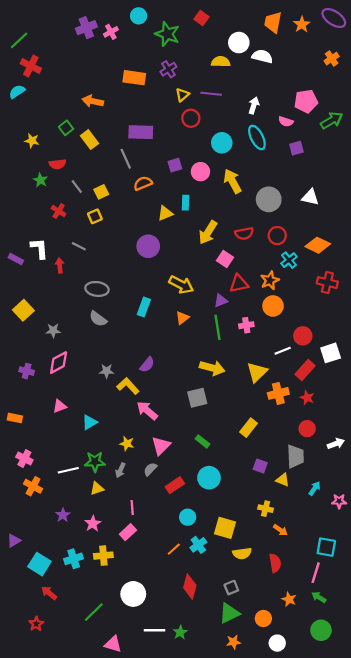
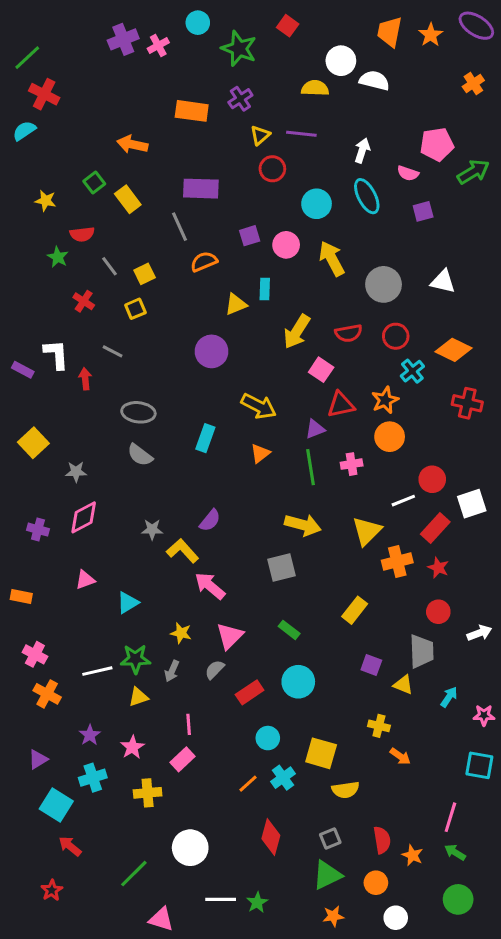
purple triangle: (14, 541) -> (38, 759), moved
cyan square: (326, 547) -> (479, 765), moved
cyan cross: (74, 559) -> (93, 778), moved
red semicircle: (275, 563) -> (382, 840), moved

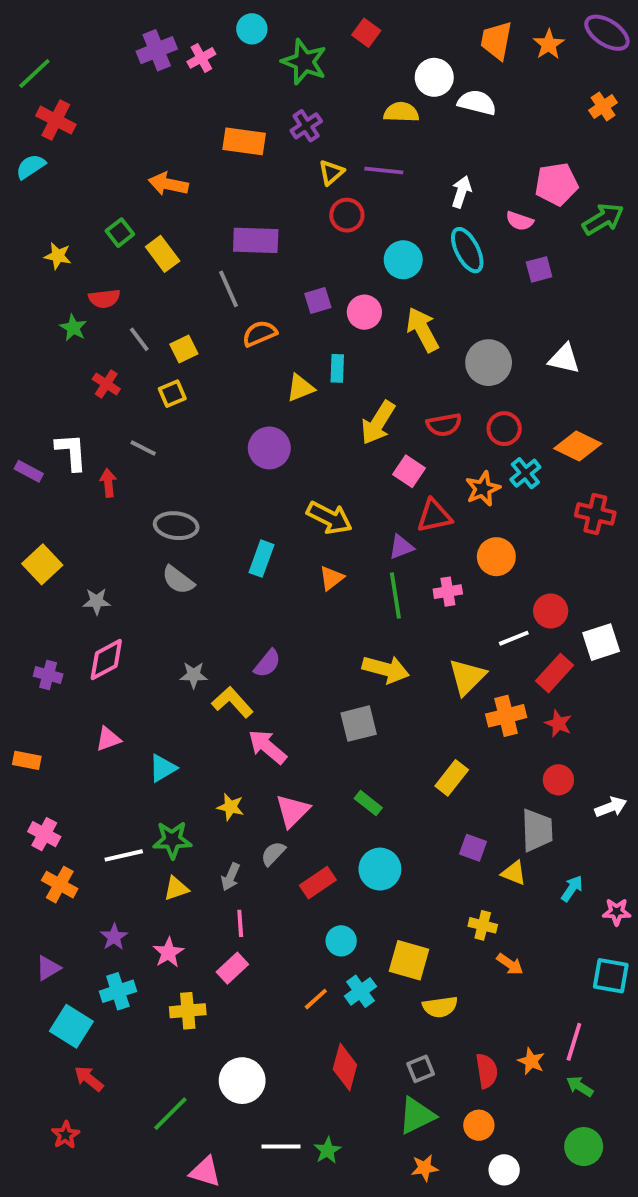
orange star: (385, 400) -> (483, 489), moved
gray arrow: (172, 671) -> (230, 877), moved
orange star: (412, 855) -> (531, 1061), moved

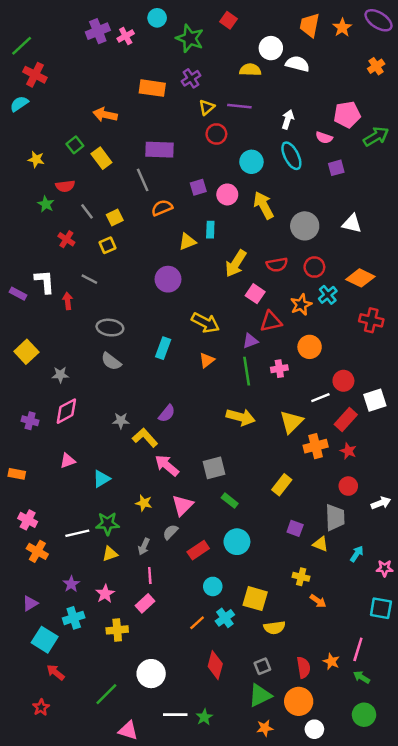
gray square: (359, 724) -> (214, 468), moved
orange circle: (479, 1125) -> (299, 701), size x1.5

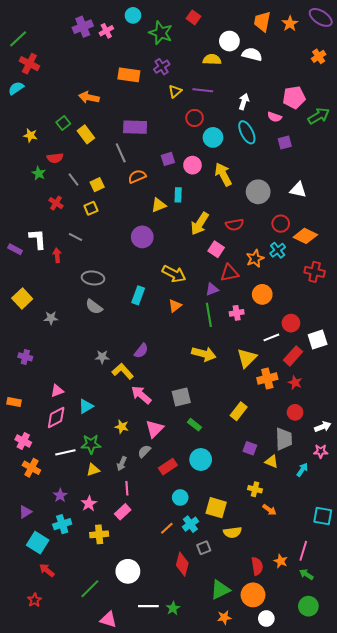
red circle: (216, 134) -> (195, 118), moved
red circle: (314, 267) -> (281, 224), moved
pink diamond: (66, 411) -> (56, 417), moved
pink star: (385, 568) -> (321, 451), moved
gray square: (262, 666) -> (204, 548), moved

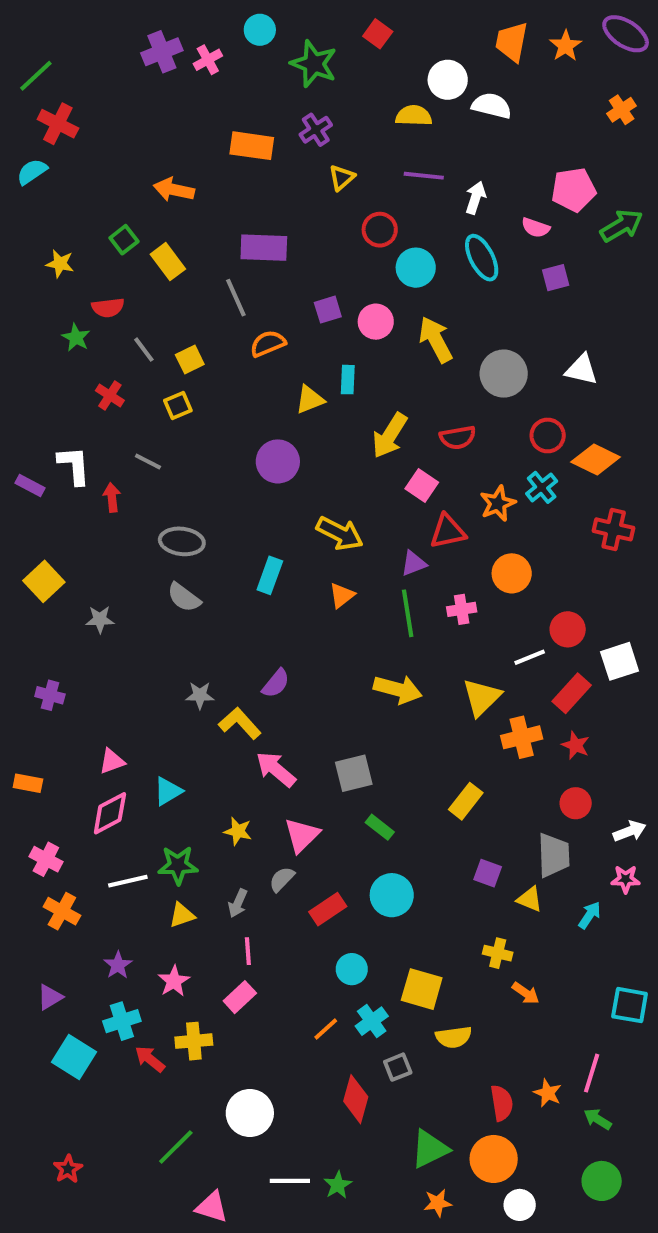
purple line: (203, 90) -> (424, 176), moved
red arrow: (47, 570) -> (150, 1059), moved

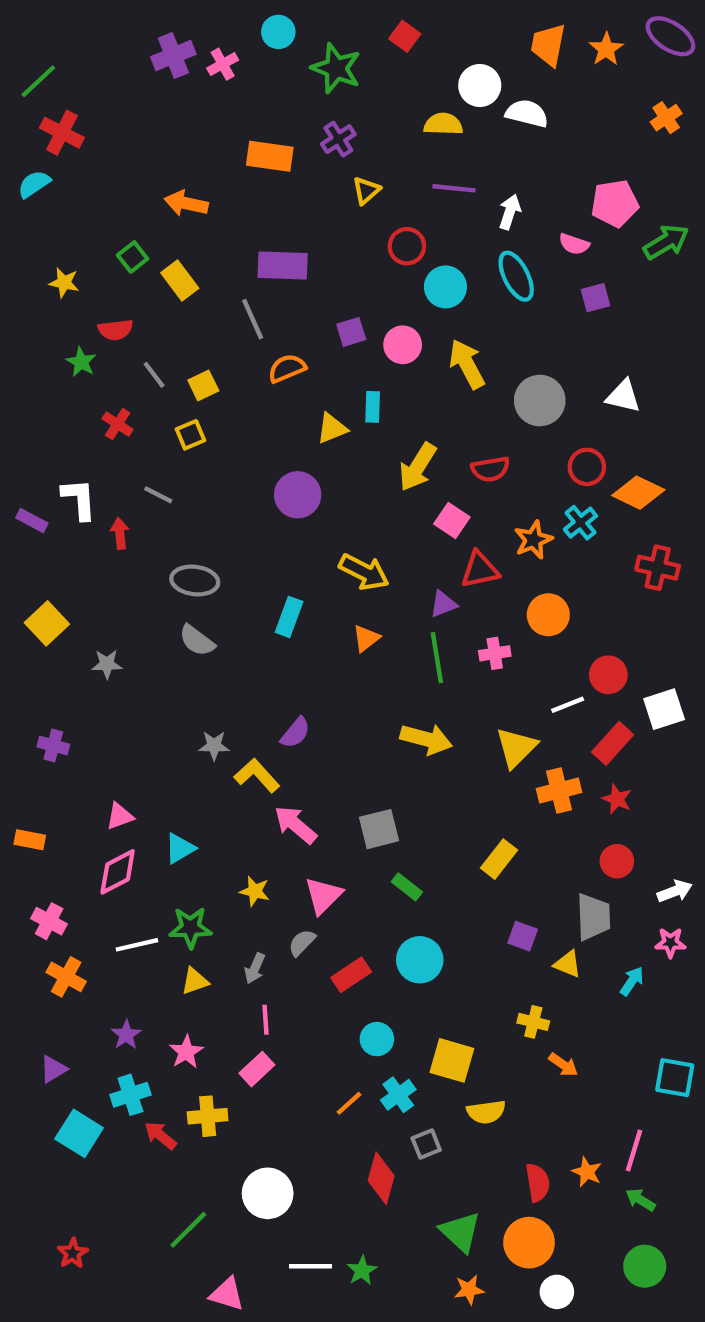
green triangle: (430, 1149) -> (460, 1232), turned -51

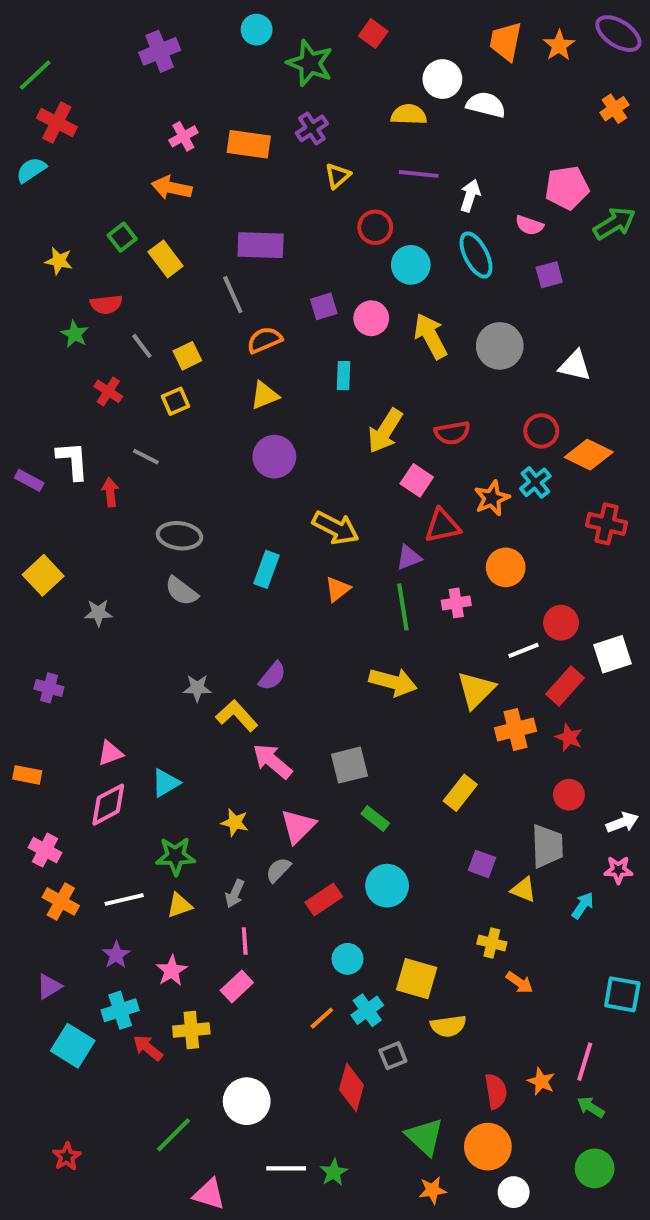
pink cross: (223, 64) -> (183, 136), moved
gray circle: (540, 400) -> (500, 346), moved
yellow triangle: (332, 428) -> (264, 395), moved
white line: (137, 945) -> (124, 900), moved

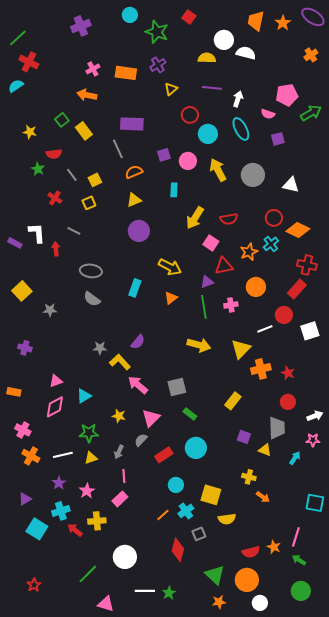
red rectangle: (565, 686) -> (297, 289), moved
red semicircle: (496, 1091) -> (251, 552), turned 84

